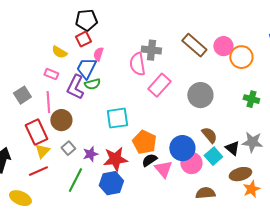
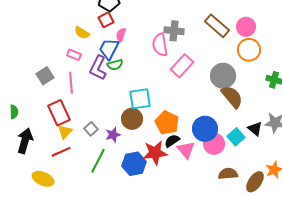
orange circle: (241, 57) -> (249, 50), moved
brown circle: (61, 120) -> (132, 119), moved
brown semicircle: (209, 135) -> (232, 97), moved, size x1.4
red star: (115, 159) -> (155, 153), moved
brown ellipse: (240, 174) -> (255, 182), moved, turned -40

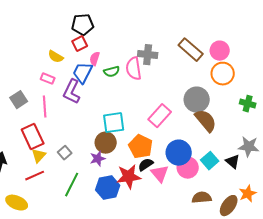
green semicircle: (115, 65) -> (112, 72), moved
pink rectangle: (182, 66) -> (160, 116), moved
black triangle: (255, 129) -> (233, 162), moved
purple star: (113, 135) -> (98, 159), moved

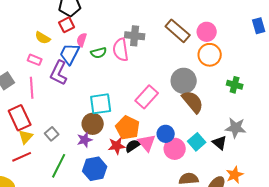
blue circle: (179, 153) -> (166, 134), size x0.7
pink triangle: (160, 174) -> (147, 143), moved
red star: (129, 177) -> (117, 146), moved, size x0.7

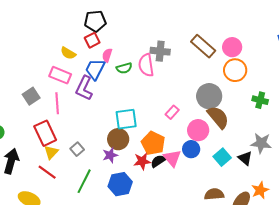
pink rectangle: (35, 60) -> (60, 75), size x1.5
pink rectangle: (147, 97) -> (172, 112), size x0.6
pink circle: (175, 149) -> (198, 130), moved
red line: (22, 157) -> (47, 172), turned 60

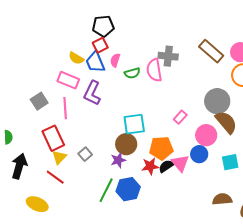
blue trapezoid: (95, 69) -> (95, 62), moved, turned -50
orange pentagon: (153, 143) -> (161, 148), turned -30
cyan square: (222, 157) -> (230, 162), turned 30
green line: (84, 181) -> (106, 190), moved

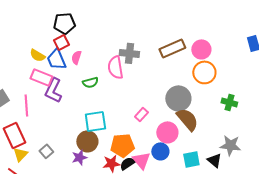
brown rectangle: (211, 51) -> (172, 48), turned -65
green semicircle: (132, 73) -> (90, 82), moved
pink rectangle: (68, 80) -> (41, 77), moved

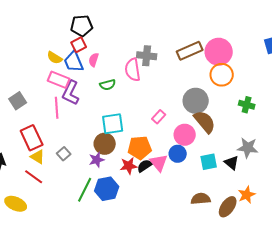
pink circle: (201, 49) -> (219, 52), size x1.4
pink line: (26, 105) -> (57, 108), moved
yellow triangle: (20, 154) -> (38, 157), turned -42

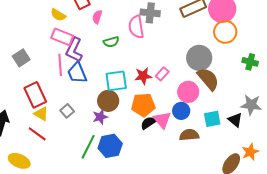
blue trapezoid: (74, 62) -> (77, 73), moved
red star: (129, 166) -> (143, 76), moved
brown semicircle: (201, 199) -> (189, 135), moved

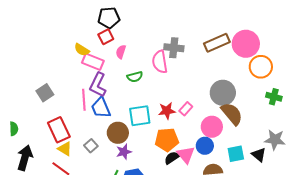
orange circle: (225, 32) -> (261, 67), moved
pink rectangle: (62, 37) -> (93, 62), moved
brown circle: (108, 101) -> (118, 133), moved

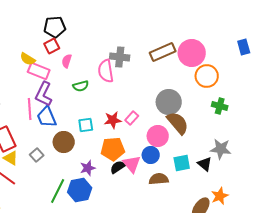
cyan square: (140, 116) -> (86, 125), size x0.7
purple star: (124, 152) -> (88, 168), moved

